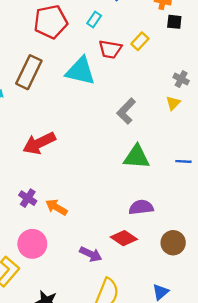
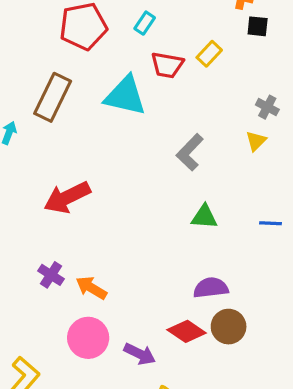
green triangle: (137, 157) -> (204, 217), size x0.7
brown circle: (173, 243) -> (229, 327), moved
pink circle: (32, 244) -> (88, 338), moved

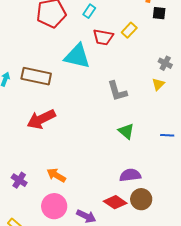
brown rectangle: (53, 97) -> (36, 76), moved, turned 76
gray L-shape: (190, 152) -> (117, 91), turned -60
green triangle: (204, 217) -> (126, 131), turned 36
purple cross: (51, 275) -> (19, 180), moved

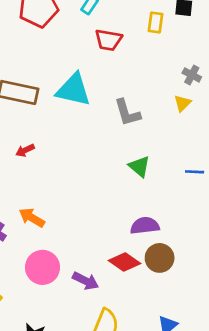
yellow rectangle: (129, 30) -> (156, 23), moved, turned -35
cyan triangle: (77, 56) -> (73, 90), moved
red arrow: (41, 119) -> (25, 150), size x0.5
orange arrow: (56, 175) -> (32, 218), moved

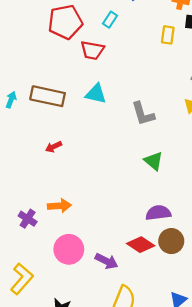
red trapezoid: (108, 40) -> (92, 50), moved
cyan triangle: (73, 90) -> (96, 94), size x0.7
orange arrow: (32, 218) -> (59, 206), turned 145

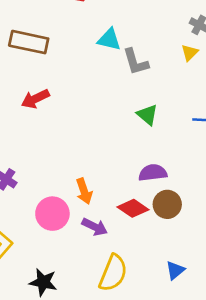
cyan triangle: (96, 94) -> (109, 39), moved
red arrow: (53, 147) -> (35, 99), size x1.5
orange arrow: (59, 206) -> (84, 191), moved, turned 75

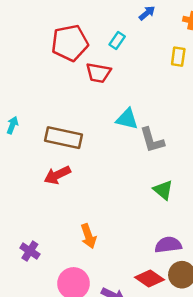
brown rectangle: (29, 42) -> (64, 138), moved
orange arrow: (84, 191) -> (88, 236), moved

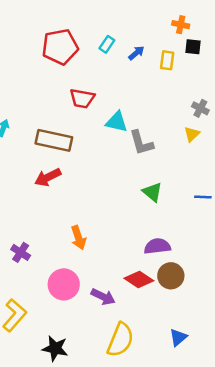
blue arrow: (147, 13) -> (136, 53), moved
red trapezoid: (98, 73) -> (82, 98), moved

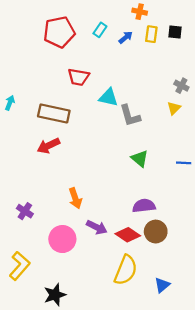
orange cross: (181, 25) -> (140, 12), moved
yellow rectangle: (167, 60) -> (151, 34), moved
purple arrow: (103, 297) -> (97, 227), moved
yellow semicircle: (120, 340) -> (126, 270), moved
black star: (55, 348) -> (55, 295), turned -30

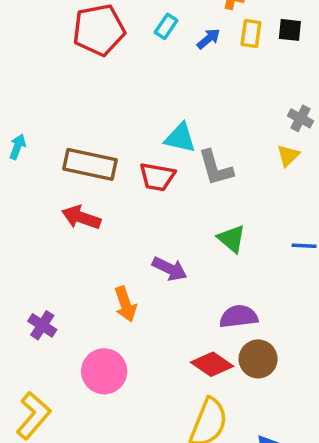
red trapezoid: (78, 77) -> (157, 177), moved
red arrow: (48, 146) -> (81, 217), turned 45
purple arrow: (97, 227) -> (170, 269), moved

